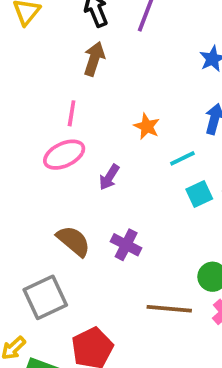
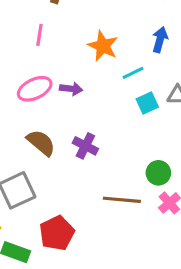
orange star: (147, 126) -> (103, 46), size x1.4
pink ellipse: (64, 155) -> (35, 89), moved
purple arrow: (109, 177) -> (71, 89), turned -115

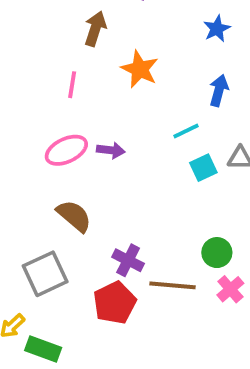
orange star: (103, 46) -> (140, 69), moved
purple cross: (85, 146) -> (128, 260), moved
red pentagon: (57, 233) -> (115, 303), moved

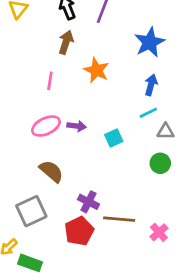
blue star: (217, 29) -> (150, 42), size x1.6
cyan line: (186, 131) -> (148, 113), moved
cyan square: (203, 168) -> (114, 138), moved
green circle: (217, 253) -> (160, 163), moved
pink cross: (230, 289) -> (159, 232), moved

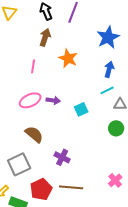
brown line: (119, 219) -> (71, 187), moved
red pentagon: (79, 231) -> (41, 189), moved

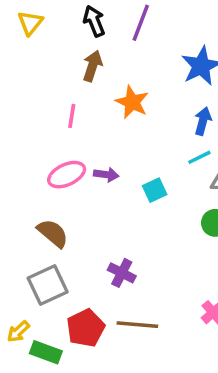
brown semicircle: (34, 134) -> (53, 233), moved

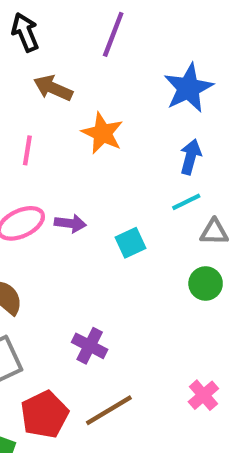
black arrow: (94, 21) -> (25, 32), moved
brown arrow: (92, 66) -> (53, 88), turned -84
brown line: (137, 325) -> (109, 410), turned -36

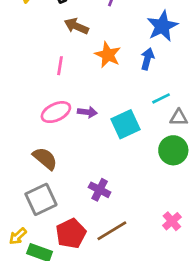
blue arrow: (191, 157) -> (147, 59), moved
cyan square: (130, 243) -> (126, 124), size x1.5
green circle: (206, 283) -> (173, 150), size x1.4

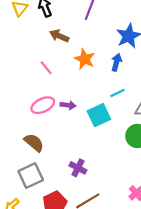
pink line: (60, 66) -> (46, 68), turned -48
cyan line: (161, 98) -> (118, 93), moved

